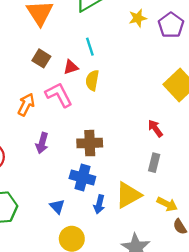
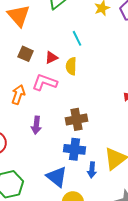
cyan line: (90, 47) -> (77, 38), moved
pink L-shape: (59, 95) -> (45, 82), turned -35
blue triangle: (57, 206) -> (57, 177), size x1.6

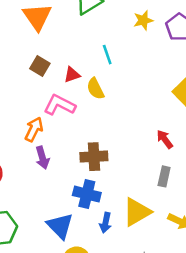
yellow semicircle: (71, 66) -> (95, 89), turned -36
orange arrow: (18, 95) -> (34, 129), moved
purple arrow: (36, 125) -> (42, 158), turned -30

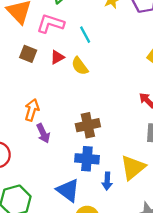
pink L-shape: (60, 105) -> (50, 24), moved

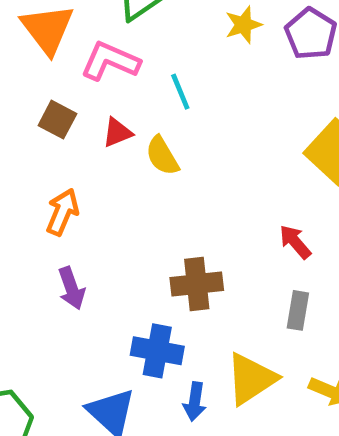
orange arrow: (32, 110) -> (62, 212), moved
brown cross: (88, 125) -> (197, 284), moved

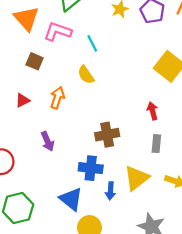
red triangle: (117, 133) -> (23, 100), moved
orange arrow: (62, 212) -> (57, 98), moved
red arrow: (295, 242) -> (153, 111), turned 30

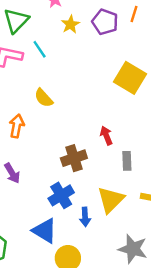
cyan line: (92, 43) -> (40, 49), moved
red arrow: (153, 111) -> (106, 136), moved
blue cross: (91, 168) -> (61, 195), turned -30

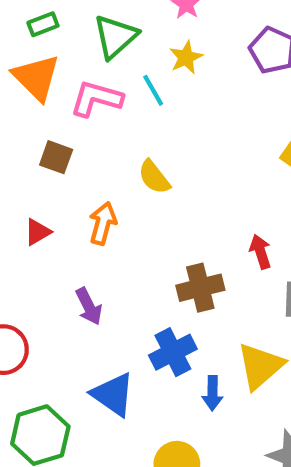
yellow star: (70, 24) -> (186, 57), moved
blue triangle: (45, 231) -> (113, 394), moved

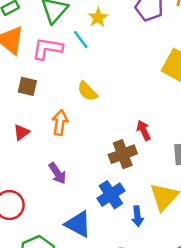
red arrow: (260, 252) -> (144, 130), moved

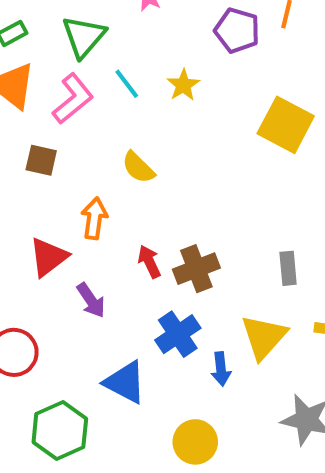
yellow star: (98, 18) -> (183, 85), moved
pink L-shape: (47, 49) -> (73, 99), turned 132
red arrow: (144, 130) -> (149, 262), moved
red triangle: (22, 132) -> (48, 257), moved, size x1.5

